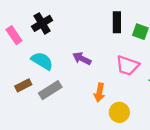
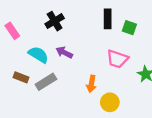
black cross: (42, 23) -> (55, 21), moved
purple arrow: (82, 59) -> (64, 52), moved
brown rectangle: (23, 85) -> (21, 77), turned 48

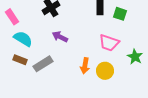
cyan semicircle: (38, 55) -> (23, 39), moved
yellow circle: (110, 102) -> (105, 71), moved

